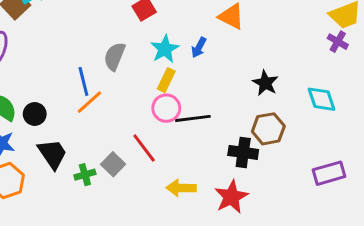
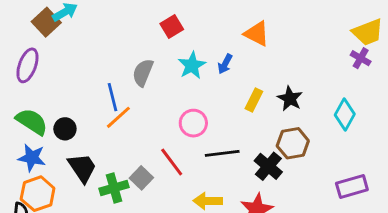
yellow rectangle: (166, 80) -> (254, 100), moved
cyan diamond: (321, 99) -> (345, 114), turned 48
black line: (193, 118) -> (222, 153), moved
black cross: (243, 152) -> (268, 166), turned 32
green cross: (85, 175) -> (114, 188), size x1.4

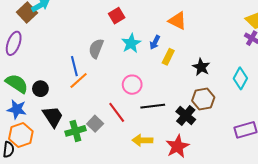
yellow rectangle: (254, 100) -> (168, 57), moved

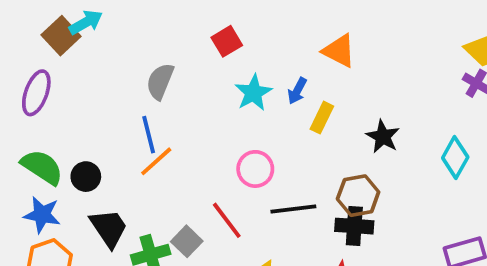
gray semicircle: (96, 48) -> (160, 81), moved
brown hexagon: (203, 99) -> (358, 196), moved
black cross: (186, 115) -> (354, 226), turned -36

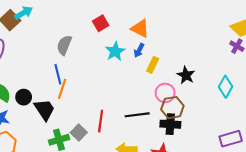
orange triangle: (339, 51) -> (140, 28), moved
orange line: (156, 161) -> (62, 89), turned -30
pink circle: (255, 169) -> (165, 93), moved
red line: (227, 220) -> (101, 121), turned 45
black trapezoid: (109, 228) -> (44, 110), moved

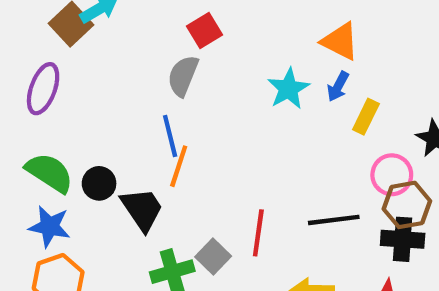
red square: (101, 23) -> (205, 31), moved

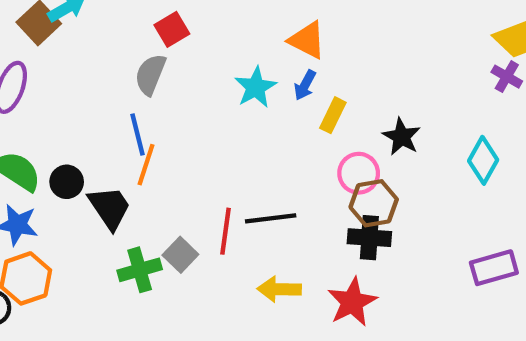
black line: (334, 220) -> (271, 218), moved

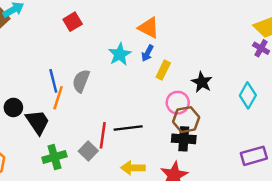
gray semicircle: (150, 74) -> (81, 81), moved
gray square: (180, 255) -> (88, 151), moved

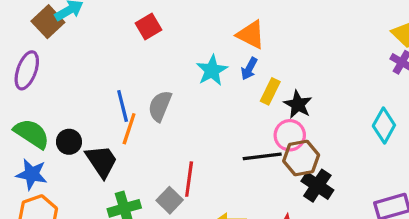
black star: (202, 82) -> (298, 104), moved
black line: (128, 128) -> (262, 156), moved
black cross: (184, 139) -> (317, 186), moved, turned 30

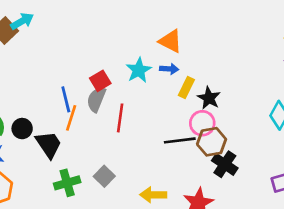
red square: (149, 27) -> (100, 81), moved
blue arrow: (249, 69) -> (169, 69), turned -114
red line: (189, 179) -> (120, 118), moved

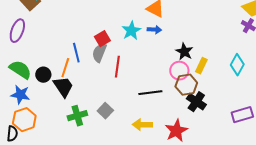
yellow rectangle: (186, 87) -> (201, 66), moved
orange line: (71, 118) -> (65, 68), moved
black line: (180, 140) -> (150, 93), moved

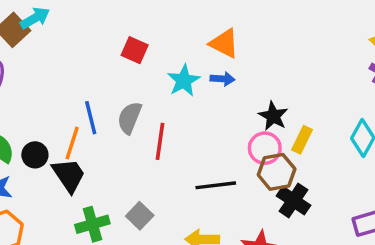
red square: (102, 39) -> (135, 50), moved, turned -35

